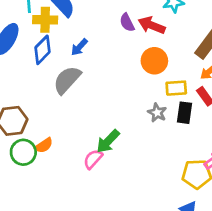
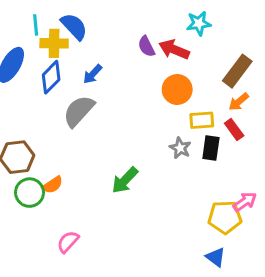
pink semicircle: (93, 159) -> (68, 242), moved

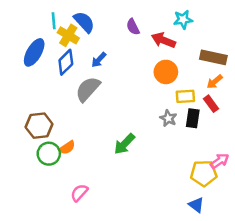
yellow cross: (54, 43) -> (68, 35), turned 30
purple semicircle: (146, 46) -> (133, 27), moved
brown rectangle: (237, 71) -> (213, 57), turned 65

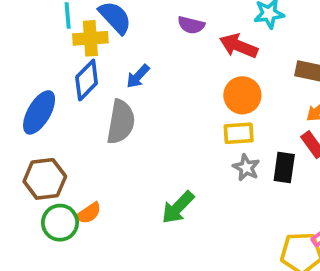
purple semicircle: (133, 27) -> (191, 25), turned -49
yellow cross: (68, 35) -> (90, 38), turned -35
blue ellipse: (34, 52) -> (39, 112), moved
gray semicircle: (88, 89) -> (121, 122), turned 148
yellow rectangle: (185, 96) -> (239, 133), moved

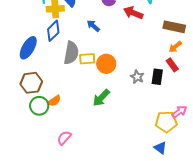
blue arrow: (138, 76) -> (93, 26), moved, turned 88
orange circle: (242, 95) -> (106, 64), moved
yellow rectangle: (239, 133) -> (87, 59), moved

